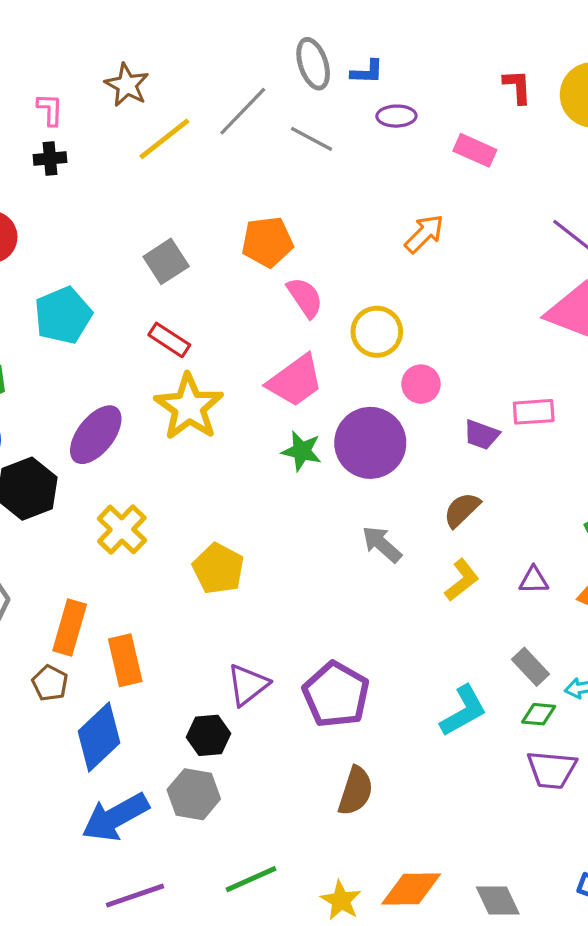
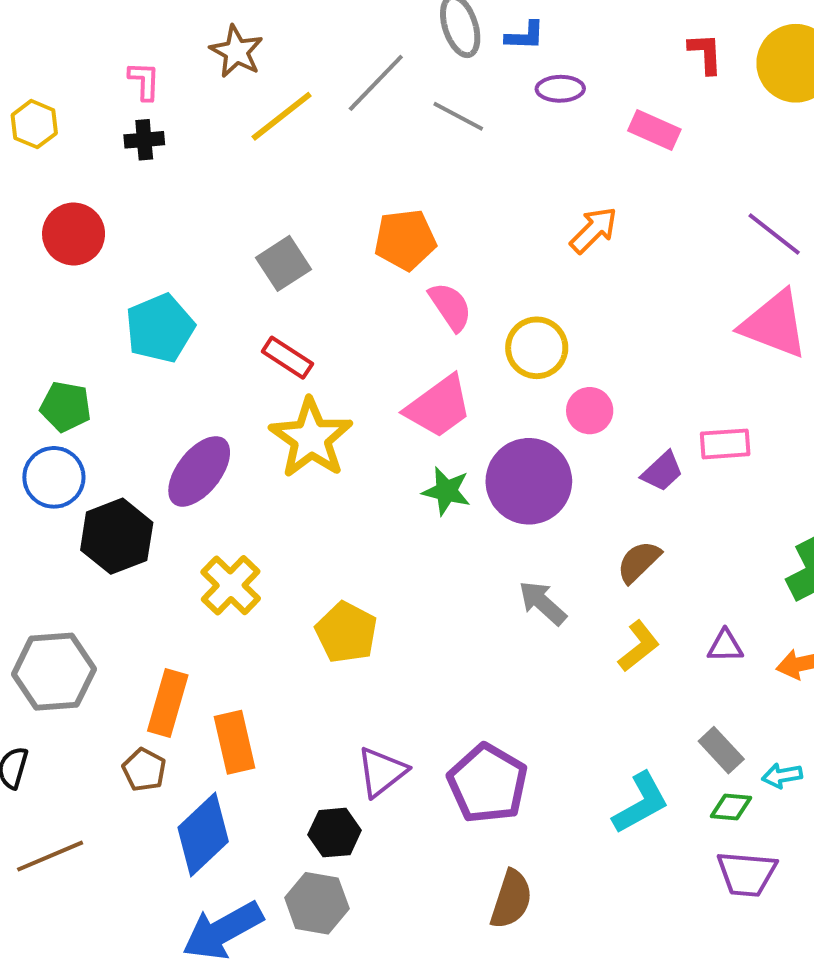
purple trapezoid: (481, 435) -> (662, 471), turned -63

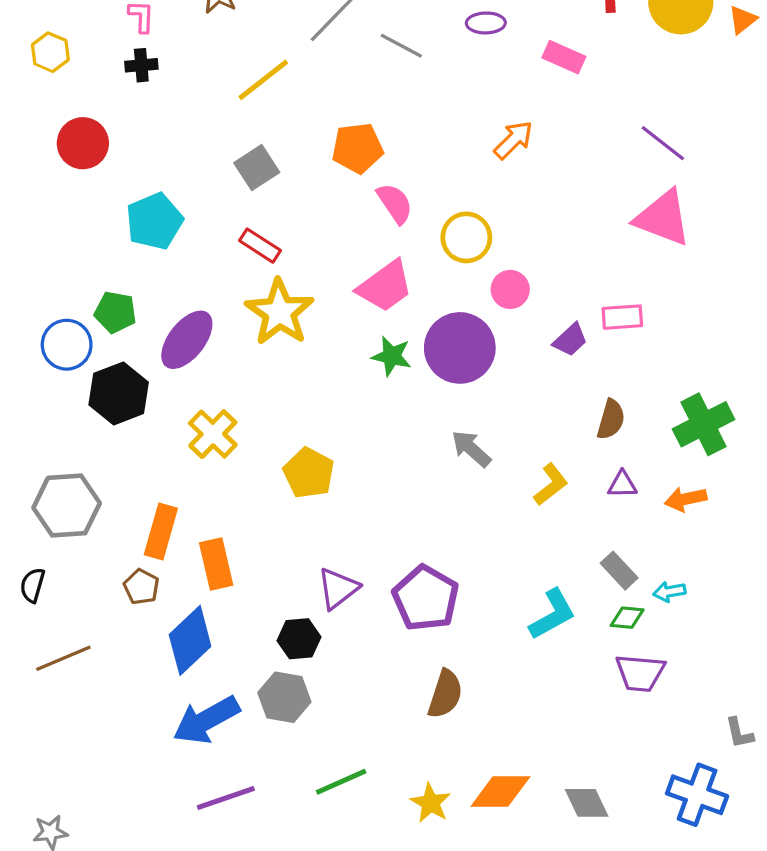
yellow line: (282, 116) -> (263, 80), moved
green pentagon: (66, 407) -> (115, 312), moved
brown semicircle: (639, 562) -> (611, 419), moved, turned 150

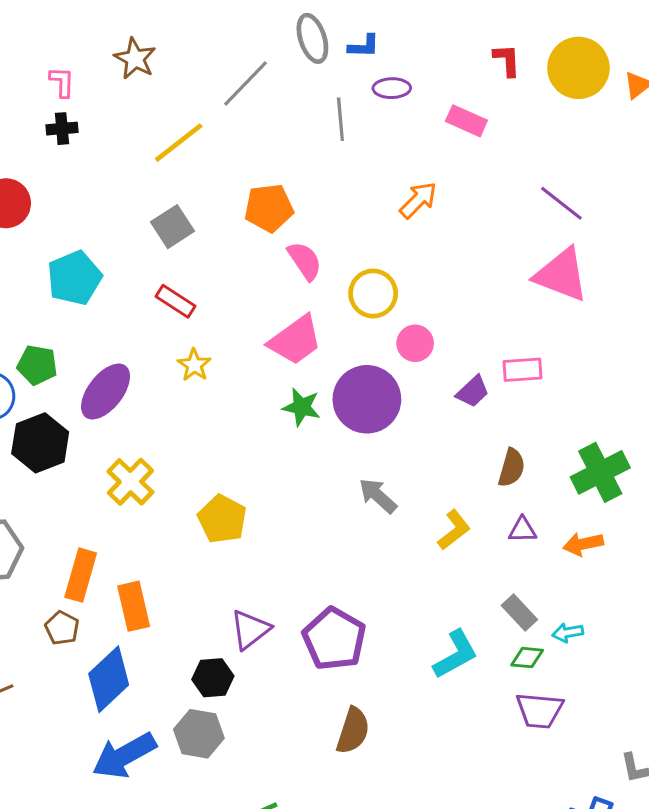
gray line: (401, 46) -> (340, 119), moved, turned 57
yellow star: (279, 312) -> (194, 365), size x0.5

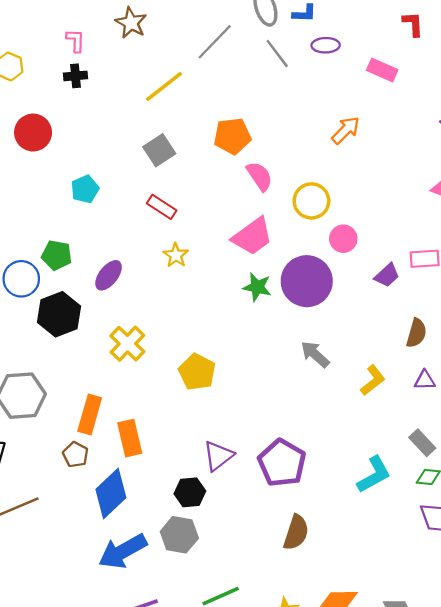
gray line: (340, 119) -> (277, 53), moved, turned -32
cyan pentagon: (74, 278) -> (85, 189), size x0.7
purple ellipse: (106, 391) -> (109, 275), size x0.7

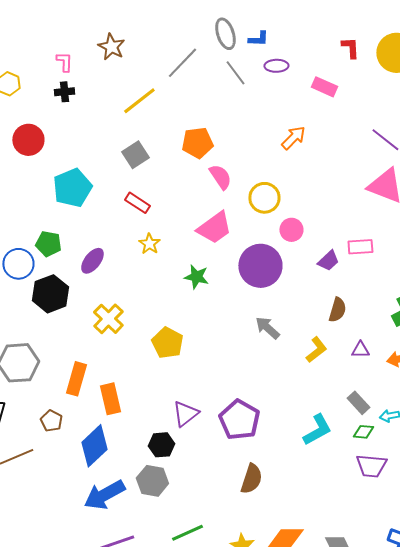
cyan pentagon: (85, 189) -> (72, 188), size x1.6
green star: (257, 287) -> (196, 277), moved
brown semicircle: (416, 333) -> (337, 310), moved
brown pentagon: (76, 455) -> (51, 421), moved

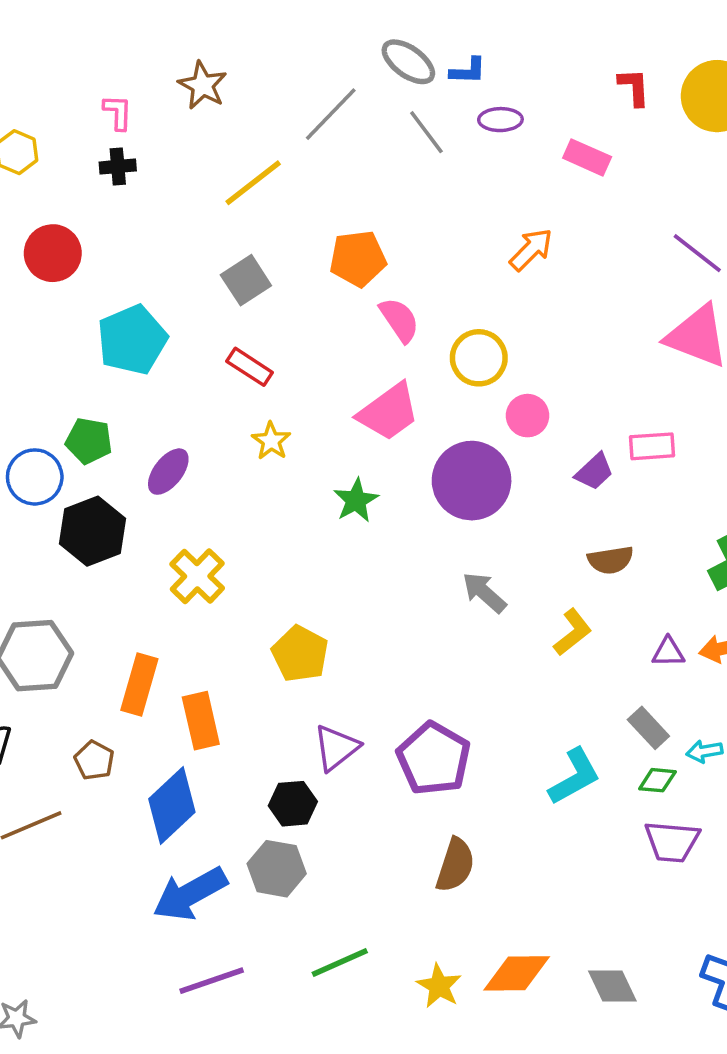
gray ellipse: (225, 34) -> (408, 62), turned -36
green star: (196, 277) -> (356, 500), turned 30
brown semicircle: (337, 310) -> (611, 560), turned 65
yellow pentagon: (167, 343) -> (300, 654), moved
purple triangle: (360, 350) -> (668, 652), moved

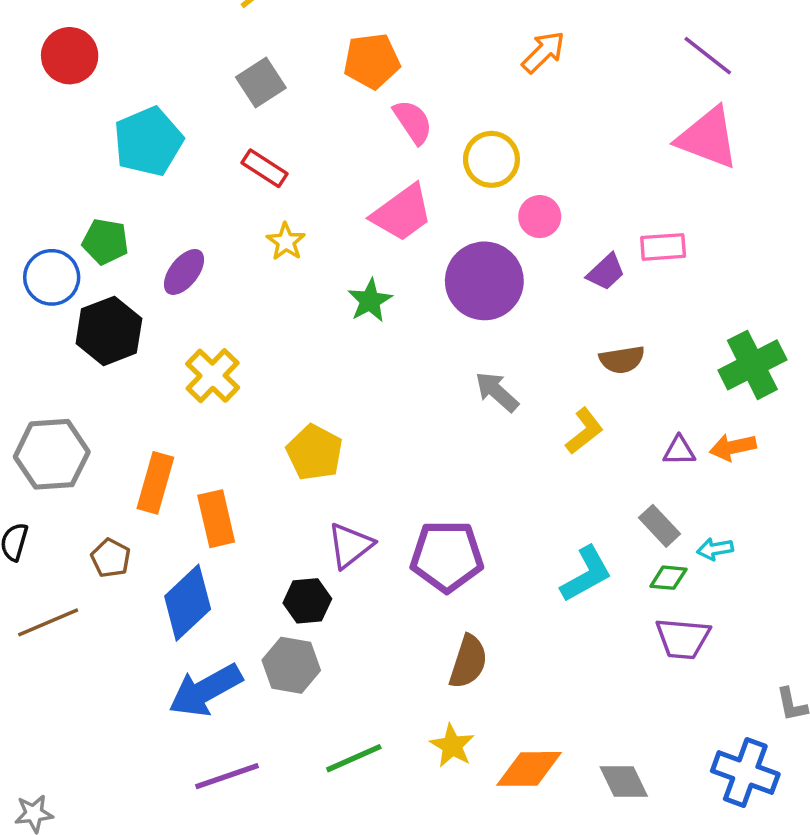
purple pentagon: (434, 759) -> (447, 556), turned -30
yellow star: (439, 986) -> (452, 746), moved

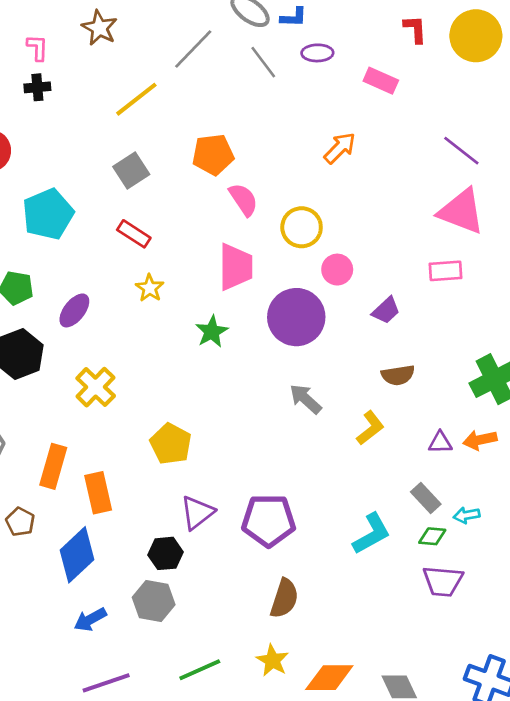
pink trapezoid: (402, 213) -> (236, 267), turned -54
pink rectangle: (663, 247) -> (445, 271), moved
blue arrow: (205, 690) -> (90, 620), size x0.6

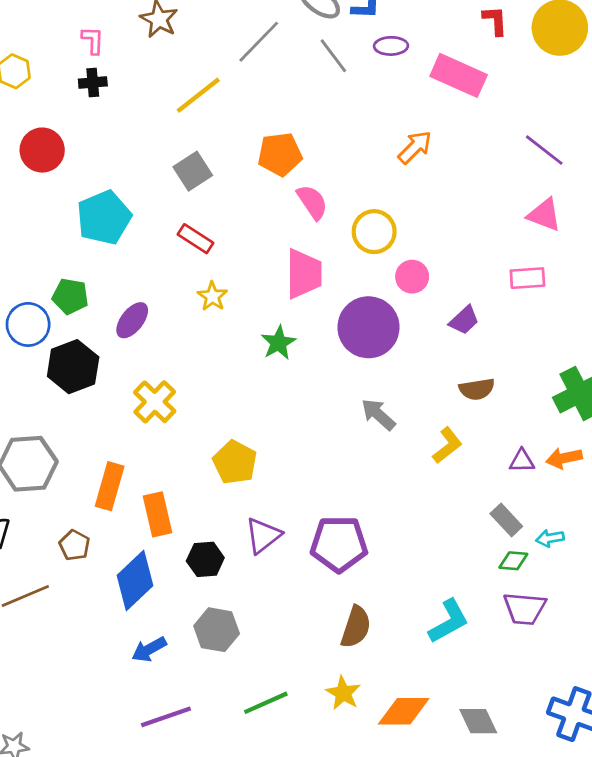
pink rectangle: (381, 81) -> (459, 75), size x1.5
pink triangle: (461, 211) -> (544, 215), size x0.7
cyan L-shape: (372, 534) -> (449, 621), moved
black hexagon: (166, 553) -> (205, 559), moved

